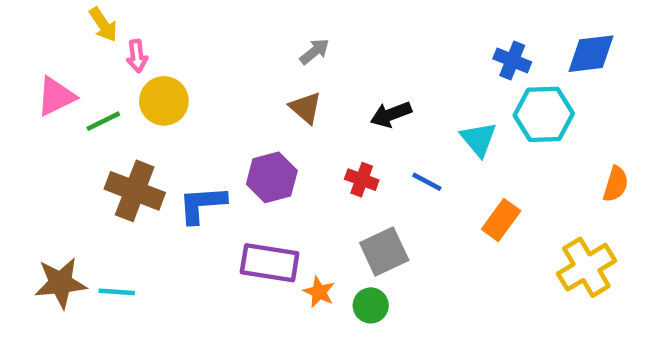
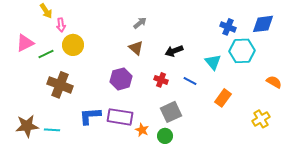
orange semicircle: (616, 184) -> (274, 82), turned -77
blue L-shape: (202, 204) -> (90, 116), moved
yellow cross: (586, 267) -> (261, 119), size x0.7

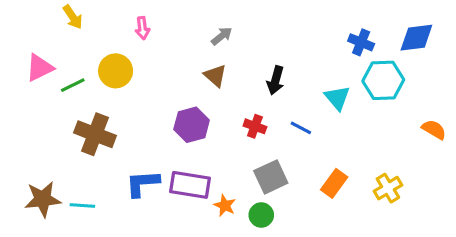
pink arrow: (61, 25) -> (142, 28), moved
black arrow: (174, 51) -> (276, 80), turned -54
orange rectangle: (223, 98) -> (334, 183), moved
yellow cross: (261, 119) -> (388, 188), moved

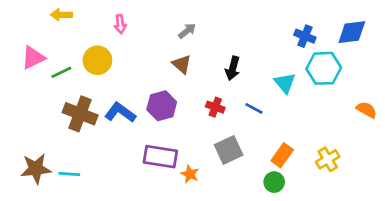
yellow arrow: (73, 17) -> (61, 15), turned 125
blue L-shape: (142, 183) -> (120, 112), moved, turned 40
green circle: (261, 215) -> (274, 182), moved

